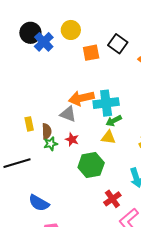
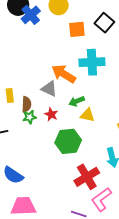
orange arrow: (81, 98) -> (64, 74), turned 40
cyan cross: (106, 103) -> (92, 62), moved
green arrow: (114, 121) -> (77, 101), moved
red cross: (112, 199) -> (87, 177), size x1.4

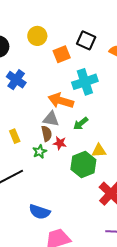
blue cross: (31, 15) -> (16, 80), moved
brown semicircle: (26, 104) -> (47, 134), moved
yellow triangle: (88, 115) -> (99, 151), moved

